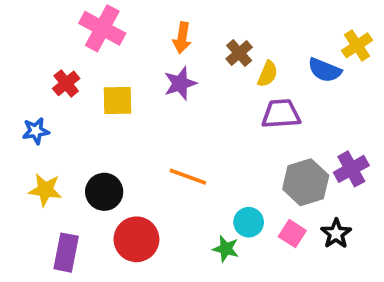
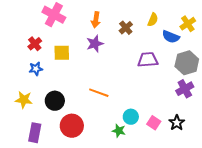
yellow semicircle: (268, 74) -> (153, 20), moved
blue star: (36, 131) -> (36, 69), moved
gray hexagon: (306, 182) -> (187, 63), moved

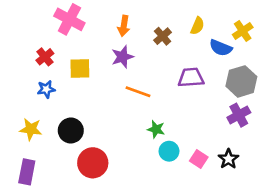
orange line: (99, 93) -> (138, 92), moved
green star: (119, 131) -> (156, 129), moved
purple rectangle: (35, 133) -> (27, 172), moved

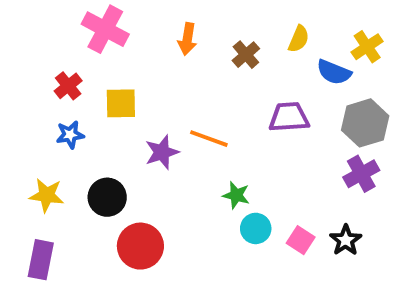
purple star: (122, 57) -> (162, 152), moved

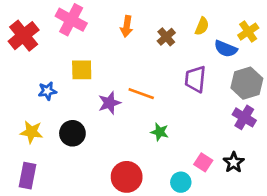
red cross: (68, 86) -> (24, 36), moved, size x1.6
purple trapezoid: (289, 117) -> (195, 79), turned -80
purple cross: (361, 174) -> (244, 117), turned -30
cyan circle: (256, 228) -> (181, 182), moved
red circle: (140, 246) -> (127, 177), moved

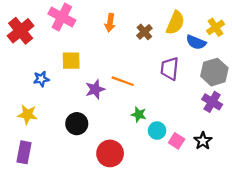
yellow semicircle: (202, 26) -> (175, 23), size x1.5
black circle: (72, 133) -> (77, 124), moved
cyan circle: (181, 182) -> (157, 131), moved

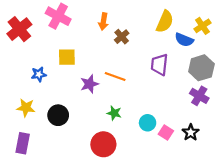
brown cross: (144, 32) -> (122, 37), moved
green star: (139, 114) -> (114, 113), moved
black circle: (77, 124) -> (58, 115), moved

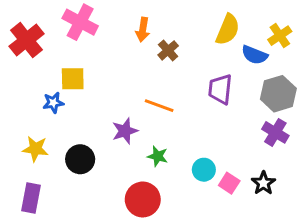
yellow square: (67, 57) -> (73, 79), moved
purple star: (89, 84) -> (125, 131), moved

